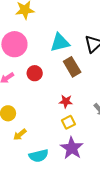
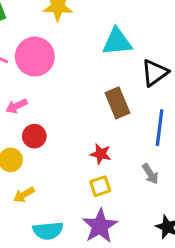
cyan triangle: (60, 43) -> (117, 42), moved
red circle: (35, 73) -> (34, 136), moved

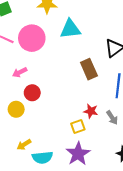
cyan triangle: (117, 42) -> (70, 29), moved
red star: (101, 154) -> (91, 111), moved
yellow arrow: (24, 195) -> (24, 145), moved

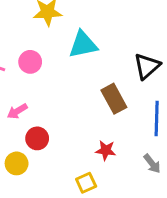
pink circle: (32, 38) -> (30, 62), size x0.6
red star: (91, 111) -> (106, 150), moved
yellow square: (78, 126) -> (86, 183), moved

